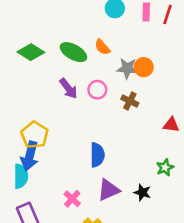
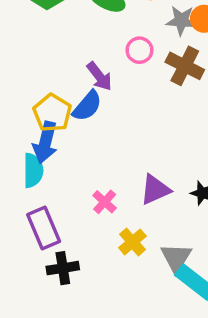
purple arrow: (68, 88) -> (99, 76), moved
brown cross: (130, 101) -> (185, 66), size x1.5
blue semicircle: (97, 155) -> (87, 106), moved, turned 40

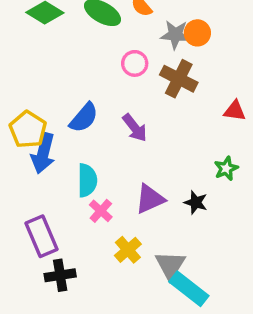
purple arrow: (99, 76) -> (135, 128), moved
yellow pentagon: (52, 113) -> (28, 130), moved
cyan semicircle: (33, 170) -> (87, 180), moved

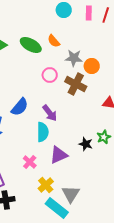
orange circle: (197, 33) -> (92, 66), moved
cyan semicircle: (87, 180) -> (43, 132), moved
black star: (196, 202) -> (86, 144), moved
cyan rectangle: (189, 289) -> (57, 208), moved

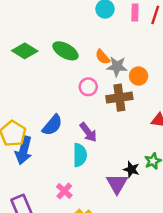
orange semicircle: (54, 41) -> (103, 57), moved
brown cross: (76, 84) -> (119, 98), turned -35
purple triangle: (59, 155) -> (117, 184), moved, turned -36

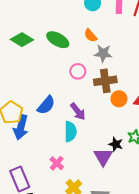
orange semicircle: (103, 57) -> (90, 35), moved
orange circle: (139, 76) -> (119, 99), moved

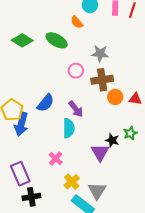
orange semicircle: (90, 35) -> (77, 22), moved

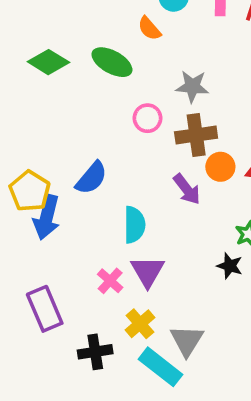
purple arrow: (76, 109) -> (187, 189), moved
black star: (112, 140) -> (230, 266), moved
purple triangle: (100, 152) -> (148, 271), moved
black cross: (31, 197) -> (95, 352), moved

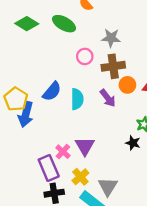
cyan semicircle: (134, 225) -> (77, 99), moved
purple rectangle: (45, 309) -> (49, 168), moved

